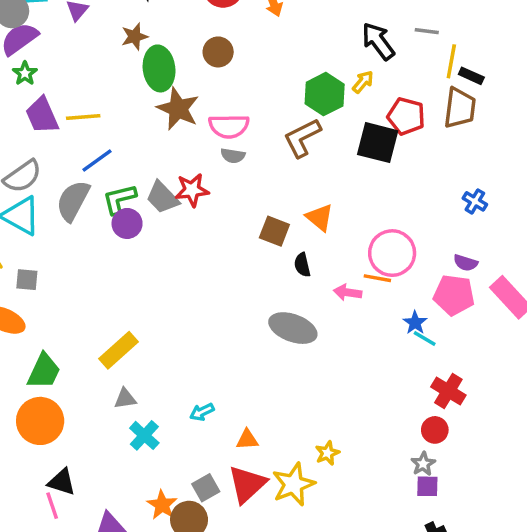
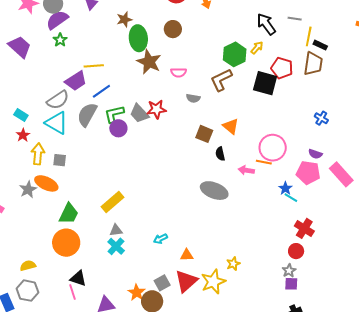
purple trapezoid: (42, 115) -> (76, 81), moved, turned -100
pink semicircle: (229, 126) -> (179, 72), size x0.7
gray semicircle: (233, 156) -> (193, 98), moved
cyan cross: (144, 435) -> (116, 246), moved

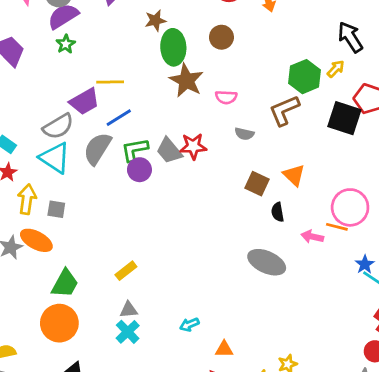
yellow rectangle: (112, 202) -> (126, 271), size x0.7

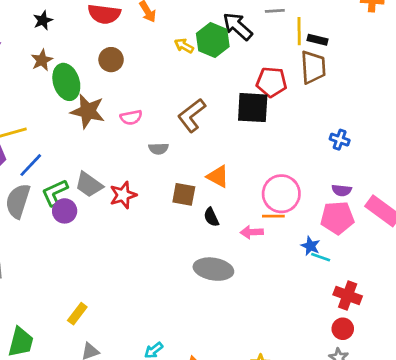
yellow arrow: (336, 69) -> (184, 46), moved, turned -90
green hexagon: (304, 77) -> (213, 40), moved
red star: (193, 146) -> (123, 195), moved

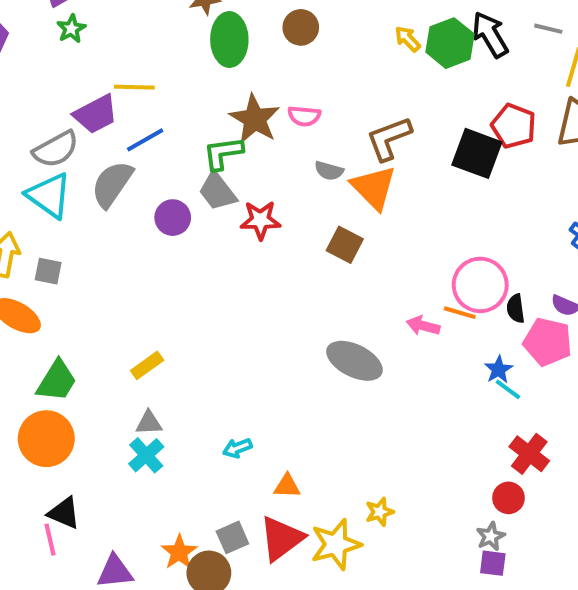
brown star: (88, 111) -> (255, 119), moved
orange triangle: (218, 176) -> (374, 187), moved, size x1.4
green L-shape: (55, 193) -> (223, 153), moved
black semicircle: (211, 217) -> (516, 309), moved

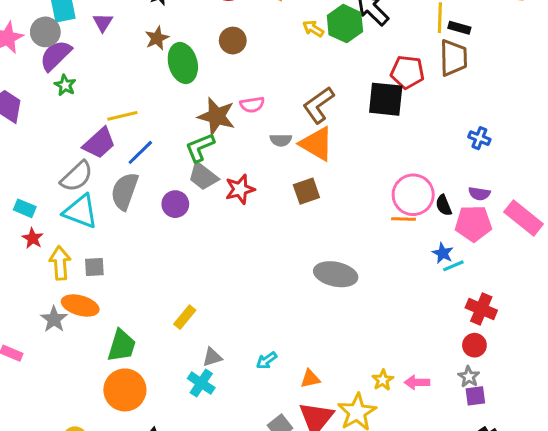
brown square: (345, 245) -> (306, 191), turned -32
pink arrow: (423, 326) -> (417, 382), moved
cyan line: (508, 389) -> (453, 266), turned -45
gray triangle: (149, 423) -> (212, 357), moved

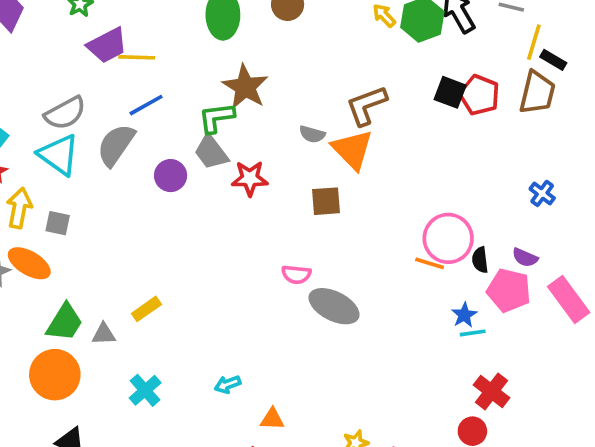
black square: (386, 99) -> (450, 92), moved, size x0.7
pink semicircle: (252, 105) -> (296, 274), moved
purple trapezoid: (99, 143) -> (107, 45), moved
gray triangle: (212, 357) -> (104, 334), moved

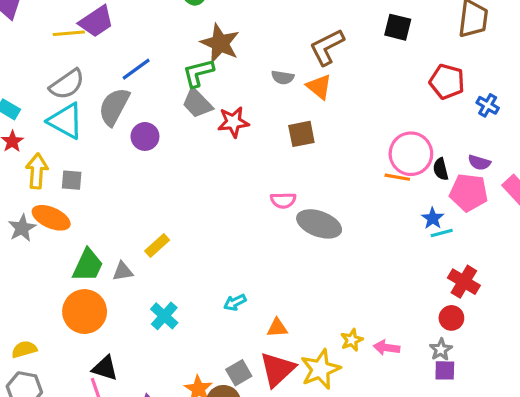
yellow line: (137, 57) -> (69, 33), moved
red pentagon: (479, 95) -> (447, 82), moved
orange triangle: (352, 150) -> (319, 87), size x0.7
purple circle: (171, 176) -> (145, 136), moved

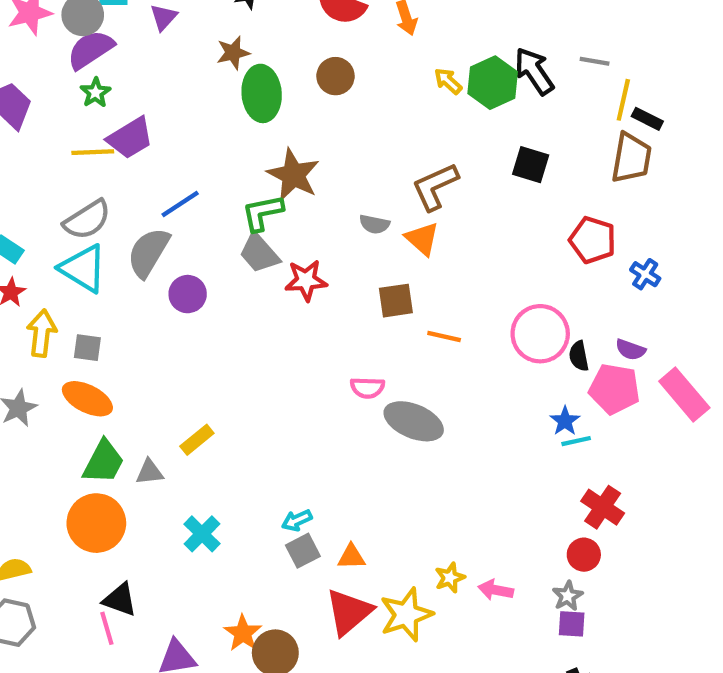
orange line: (397, 177) -> (444, 336), moved
orange ellipse: (51, 218) -> (87, 399), moved
gray square: (239, 373) -> (303, 551), moved

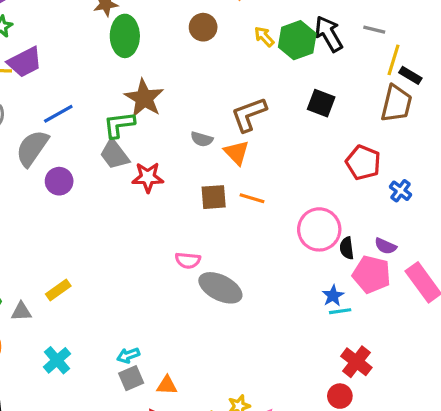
brown circle: (336, 76) -> (203, 27), moved
orange line: (444, 336) -> (252, 198), moved

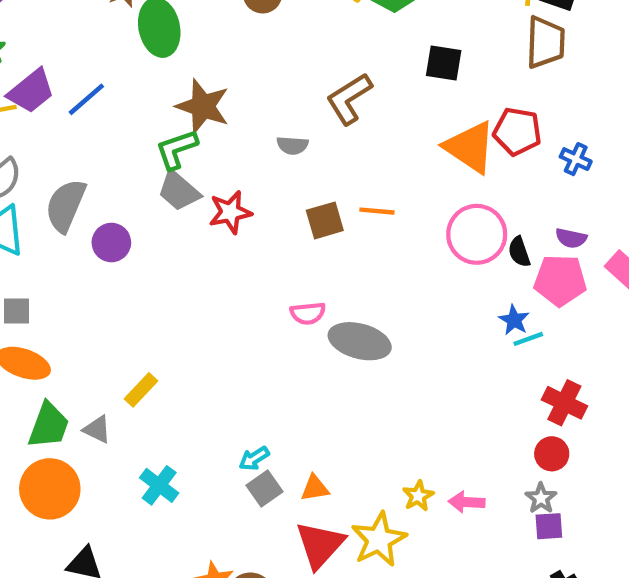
blue line: (58, 114) -> (86, 99), moved
orange triangle: (237, 153) -> (470, 147), moved, size x1.5
gray triangle: (21, 312) -> (97, 429), turned 40

